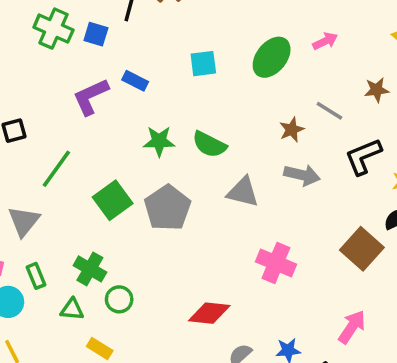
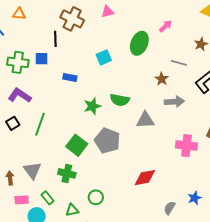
purple L-shape: (91, 97) -> (20, 95), moved, turned 75
green line: (56, 169) -> (40, 124), moved
pink cross: (276, 263) -> (186, 146), moved
green cross: (90, 269) -> (67, 173), moved
red diamond: (209, 313) -> (145, 178), moved

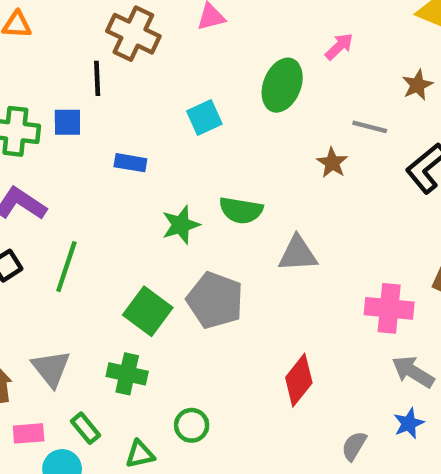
gray arrow: (174, 102) -> (413, 372), moved, turned -144
red diamond: (145, 178) -> (299, 380), turned -40

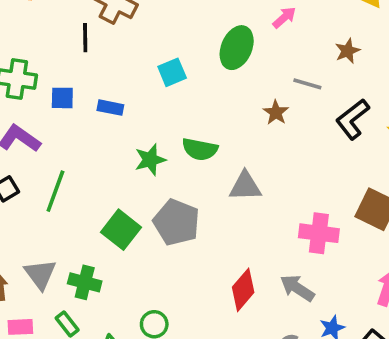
blue square: (67, 122) -> (62, 98), moved
gray arrow: (413, 372) -> (297, 288), moved
green cross: (127, 374) -> (85, 282), moved

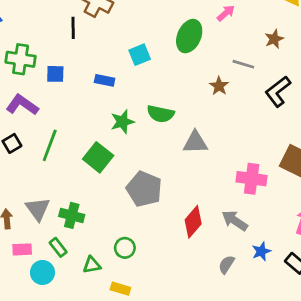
blue rectangle: (110, 108) -> (105, 80), moved
gray pentagon: (176, 222) -> (144, 189), moved
green square: (121, 230) -> (98, 157), moved

